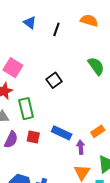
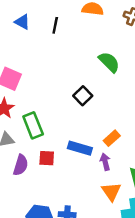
black square: (54, 80) -> (83, 96), moved
orange rectangle: (98, 131) -> (112, 138), moved

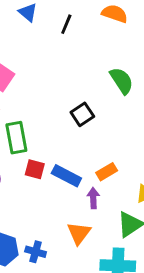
red square: (47, 158) -> (35, 169), moved
orange triangle: (111, 192) -> (79, 233), moved

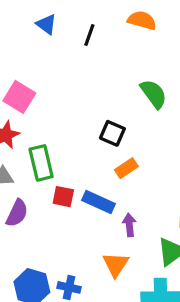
black square: (82, 114) -> (112, 133), turned -30
orange rectangle: (107, 172) -> (126, 168), moved

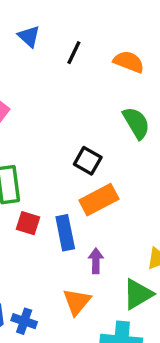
orange semicircle: (142, 20) -> (129, 62), moved
orange rectangle: (126, 168) -> (99, 200), size x1.5
blue rectangle: (98, 202) -> (65, 233), turned 48

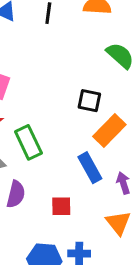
red square: (28, 223) -> (61, 206), moved

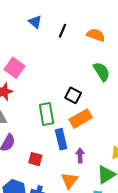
green rectangle: (28, 142) -> (46, 114), moved

